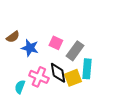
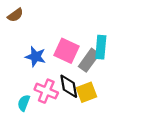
brown semicircle: (13, 37) -> (15, 15), moved
pink square: (56, 43) -> (66, 51), size x1.5
cyan rectangle: (87, 69) -> (101, 47), moved

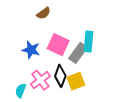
brown semicircle: (15, 15) -> (44, 13), moved
black diamond: (69, 86) -> (60, 76), turned 30
pink cross: (46, 91) -> (40, 80), turned 30

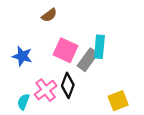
blue star: (31, 50) -> (22, 56), moved
yellow square: (76, 81) -> (118, 101), moved

